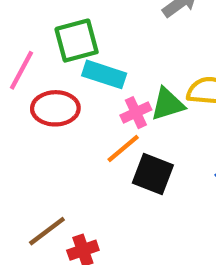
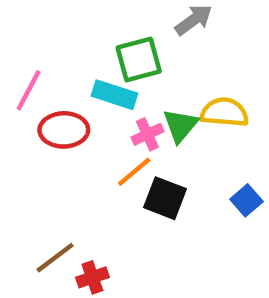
green square: (77, 41) -> (139, 59), moved
green triangle: (168, 104) -> (180, 126), turned -33

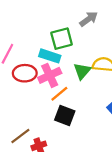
pink cross: (147, 134) -> (50, 75), moved, size x1.5
black square: (165, 198) -> (65, 115), moved

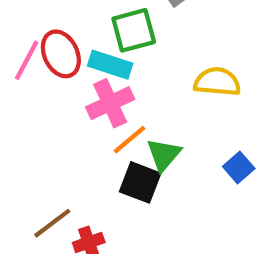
green triangle: (82, 71) -> (164, 155), moved
red ellipse: (25, 73) -> (61, 54), moved, turned 65

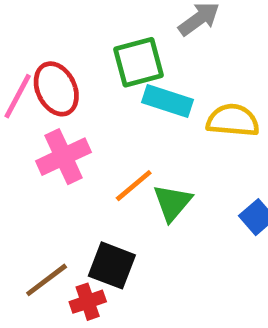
cyan rectangle: (110, 65) -> (167, 101), moved
pink cross: (110, 103) -> (64, 157), moved
black square: (140, 182) -> (112, 265), moved

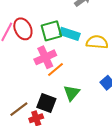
green square: (138, 62) -> (51, 31), moved
pink cross: (64, 157) -> (45, 57), moved
green triangle: (172, 203) -> (72, 93), moved

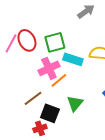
cyan rectangle: (70, 34) -> (73, 59), moved
brown line: (19, 109) -> (33, 98), moved

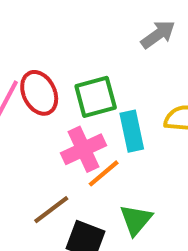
cyan rectangle: (73, 59) -> (132, 131), turned 60

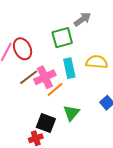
green square: (96, 97) -> (62, 38), moved
brown line: (51, 210) -> (29, 77), moved

